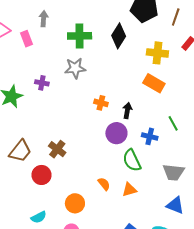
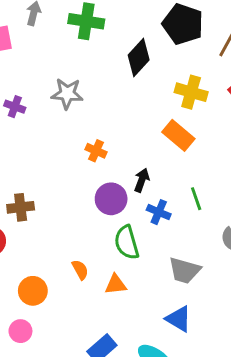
green cross: (80, 36) -> (86, 21), moved
black arrow: (127, 111) -> (142, 180), moved
brown cross: (57, 149) -> (21, 207), turned 36

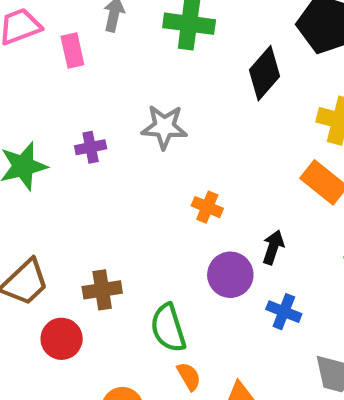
purple cross: (15, 107) -> (91, 147), turned -30
blue cross: (159, 212) -> (284, 312), moved
green semicircle: (127, 242) -> (168, 328), moved

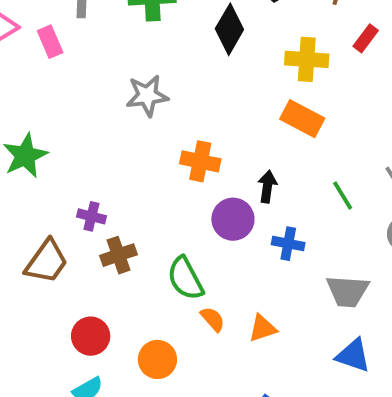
purple cross: (91, 147) -> (91, 216), moved, turned 36
orange cross: (207, 207) -> (200, 161), size x1.4
red circle: (62, 339) -> (91, 336), moved

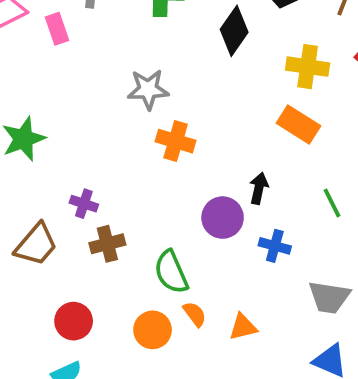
orange cross: (200, 161) -> (176, 141), moved
orange circle: (157, 359) -> (153, 330), moved

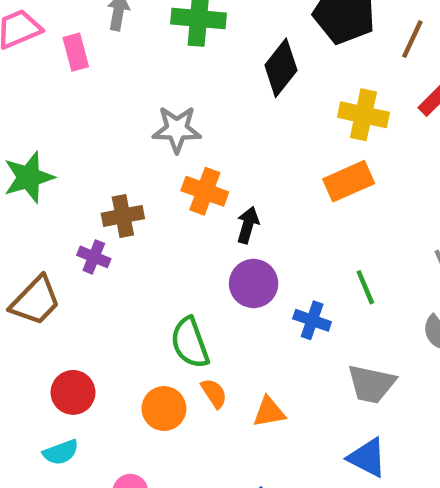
orange rectangle: (299, 124) -> (349, 181), turned -60
black arrow: (259, 188) -> (248, 225), moved
green line: (332, 203) -> (365, 287), moved
brown cross: (107, 244) -> (123, 216), moved

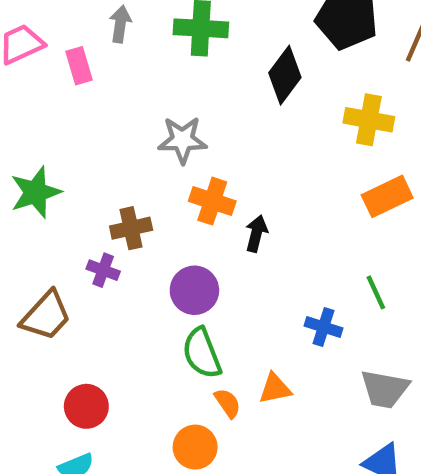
orange rectangle: (349, 181) -> (387, 196), moved
purple circle: (254, 284) -> (194, 290), moved
orange circle: (164, 409) -> (195, 447), moved
orange triangle: (269, 412) -> (275, 389), moved

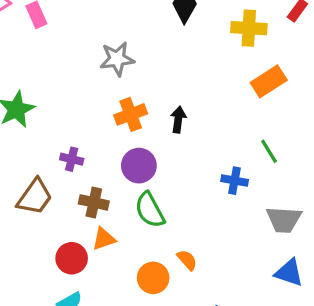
orange cross: (212, 201) -> (131, 114), moved, turned -32
brown cross: (131, 228) -> (94, 202), moved, turned 32
orange triangle: (275, 389) -> (104, 239), moved
orange semicircle: (228, 403) -> (187, 260), moved

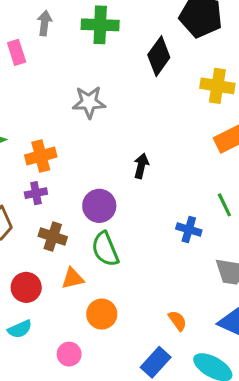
orange cross: (131, 114) -> (41, 156), moved
purple cross: (72, 159) -> (36, 193), turned -30
orange triangle: (104, 239) -> (73, 278), moved
orange semicircle: (187, 260) -> (178, 321), moved

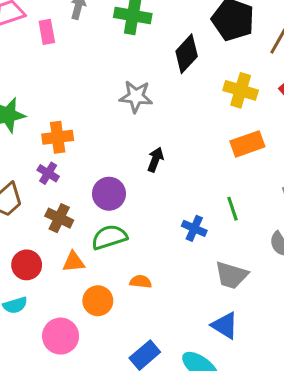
gray star: (89, 102) -> (136, 97), moved
purple cross: (36, 193) -> (48, 173), turned 35
green semicircle: (105, 249) -> (109, 237), turned 88
orange semicircle: (178, 321) -> (141, 282), moved, turned -55
pink circle: (69, 354) -> (61, 336), size x1.5

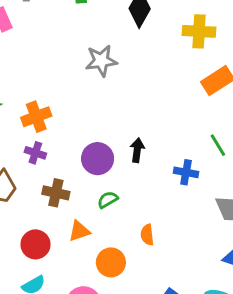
black arrow: (155, 160) -> (137, 150), moved
green semicircle: (109, 237) -> (108, 200), size x0.6
orange semicircle: (141, 282) -> (147, 235), turned -90

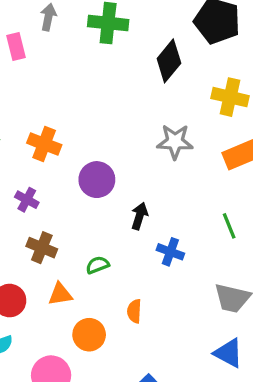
gray star: (101, 61) -> (175, 142), moved
orange cross: (36, 117) -> (44, 144), moved, turned 32
purple circle: (98, 159) -> (97, 180), moved
blue cross: (186, 172) -> (170, 252), moved

